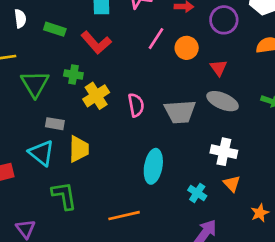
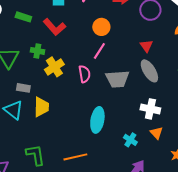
pink line: (156, 39) -> (99, 51), moved
orange circle: (187, 48) -> (101, 27), moved
gray ellipse: (223, 101) -> (149, 71), turned 35
green L-shape: (64, 196) -> (35, 155), moved

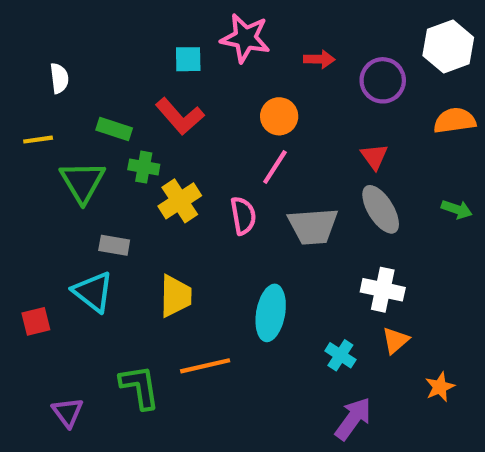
green rectangle: (23, 17) -> (114, 129), moved
yellow trapezoid: (41, 107) -> (176, 296), moved
orange triangle: (156, 133) -> (395, 340), turned 32
orange line: (75, 157) -> (205, 366), moved

